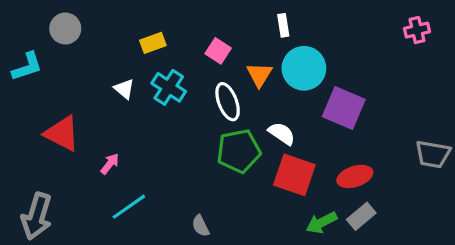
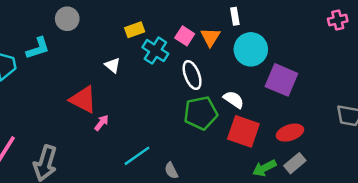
orange triangle: (259, 75) -> (210, 37), moved
cyan cross: (169, 87) -> (155, 51), moved
red triangle: (62, 134) -> (83, 100), moved
cyan line: (129, 207) -> (137, 156), moved

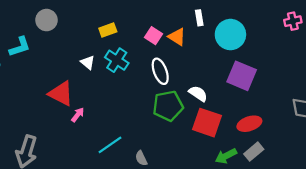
orange triangle: (210, 37) -> (177, 37), turned -30
cyan circle: (251, 49) -> (230, 35), moved
cyan cross: (155, 51) -> (117, 60), moved

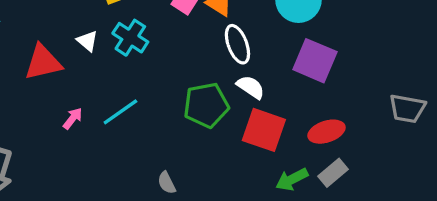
white ellipse: (160, 71) -> (237, 44), moved
red triangle: (61, 94) -> (43, 62), moved, turned -40
cyan line: (110, 145) -> (120, 112), moved

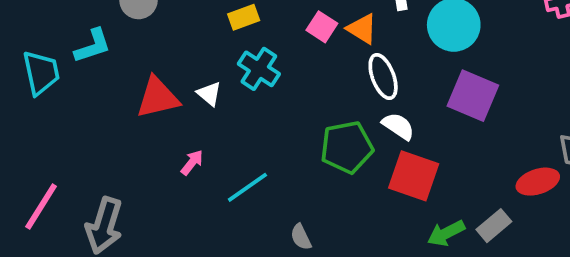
white triangle: (87, 41) -> (209, 94), moved
cyan line: (120, 112) -> (247, 187), moved
red ellipse: (326, 132) -> (538, 182), moved

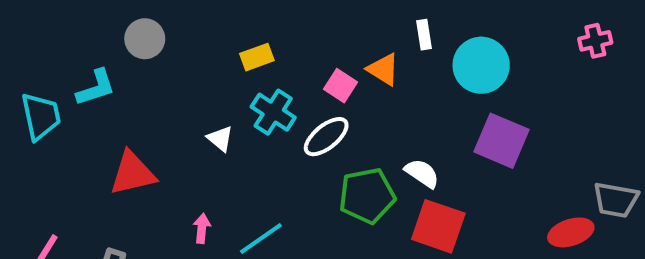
pink square: (322, 27) -> (340, 86), moved
white ellipse: (383, 76) -> (326, 137), moved, turned 72
red triangle: (158, 98) -> (133, 173), moved
pink arrow: (192, 162) -> (202, 228), moved, turned -32

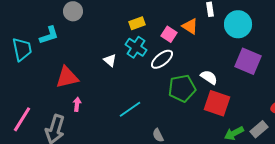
yellow rectangle: (257, 57) -> (137, 23), moved
pink arrow: (202, 228) -> (77, 104), moved

